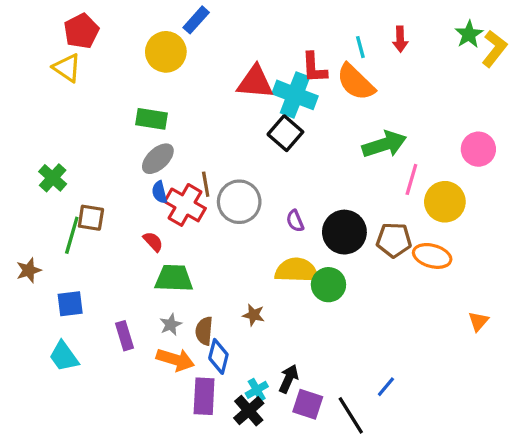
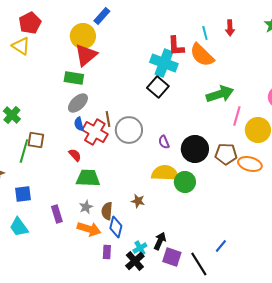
red triangle: (255, 82) -> (86, 55), moved, turned -45
purple rectangle: (204, 396) -> (107, 252), size x0.6

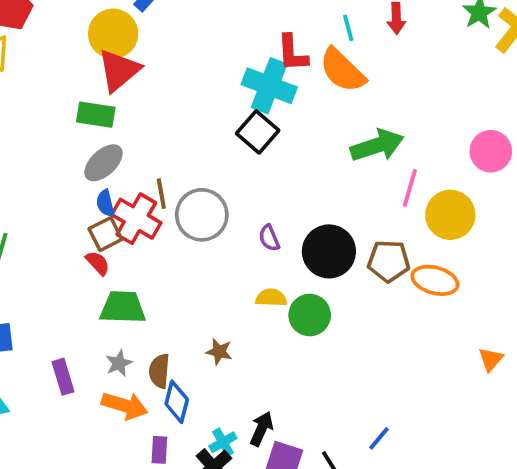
brown square: (36, 140) -> (105, 234), moved, turned -36
yellow semicircle: (165, 173) -> (271, 298), size x0.6

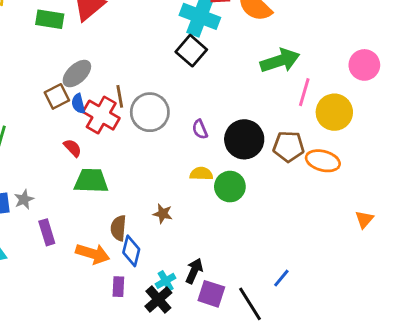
green rectangle: (96, 115) -> (50, 19), moved
brown square: (105, 234) -> (57, 96), moved
gray star: (119, 363) -> (24, 199), moved

